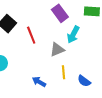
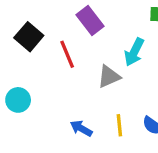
purple rectangle: (60, 13) -> (90, 20), moved
yellow line: (64, 72) -> (119, 125), moved

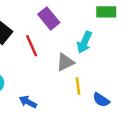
yellow line: (119, 125) -> (78, 86), moved
blue arrow: (81, 128) -> (28, 102), moved

